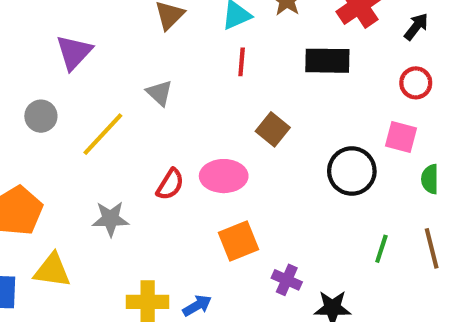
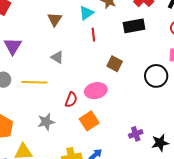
yellow line: (103, 134) -> (34, 82), turned 60
orange square: (239, 241) -> (89, 121), moved
purple cross: (287, 280) -> (136, 134), turned -32

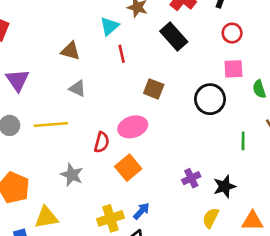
brown triangle: (55, 19) -> (70, 51), moved, turned -42
black rectangle: (134, 26) -> (174, 36), turned 65
gray star: (46, 122) -> (72, 175), turned -30

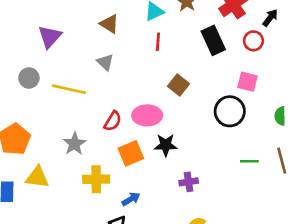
red circle: (232, 33) -> (253, 41), moved
pink square: (233, 69) -> (248, 82), moved
green line: (243, 141) -> (249, 161), turned 72
black star: (225, 186) -> (166, 145), moved
yellow cross: (110, 218) -> (96, 179), moved

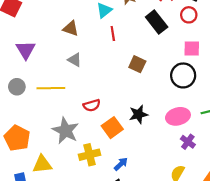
pink ellipse: (147, 115) -> (178, 116), moved
red semicircle: (113, 121) -> (92, 105), turned 56
gray star: (74, 144) -> (66, 131), size x1.4
purple cross: (189, 182) -> (188, 142), moved, turned -32

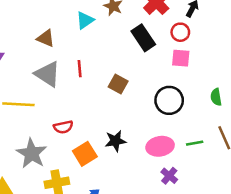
red line: (113, 34) -> (80, 69), moved
pink square: (192, 48) -> (181, 58), moved
gray triangle: (75, 60) -> (48, 74), size x1.6

